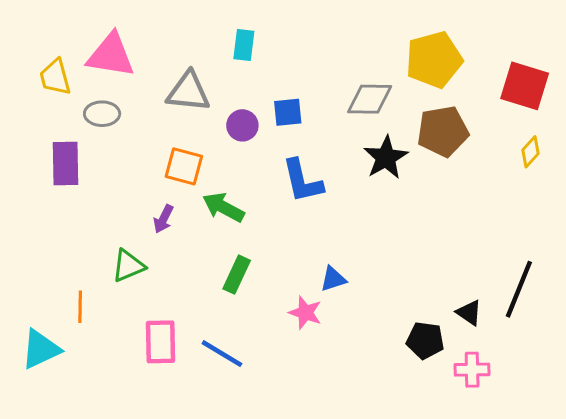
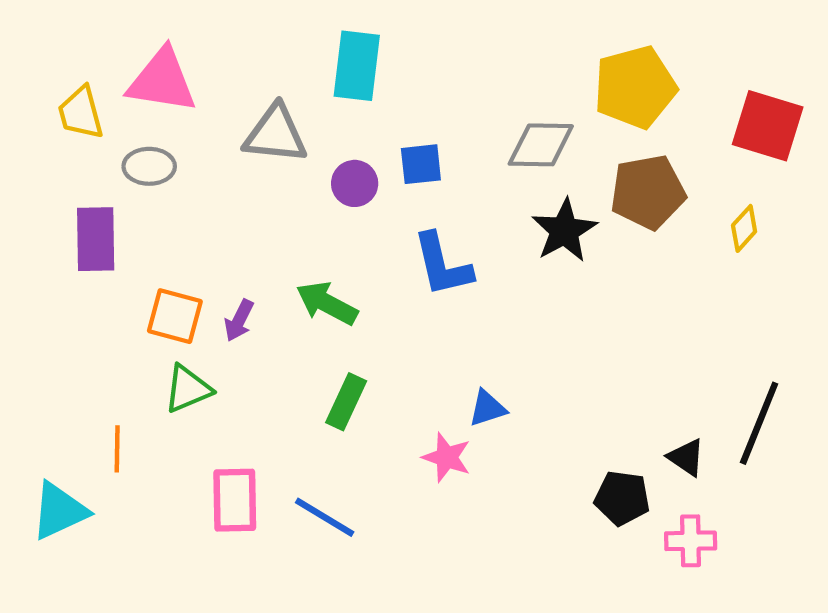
cyan rectangle: (244, 45) -> (357, 66), size x1.5
yellow diamond: (531, 152) -> (744, 228), moved
orange square: (184, 166) -> (175, 316), moved

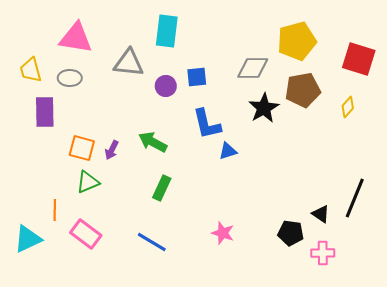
yellow trapezoid: (81, 113) -> (31, 70), moved
blue triangle: (487, 408) -> (228, 151), moved
pink star: (447, 457) -> (223, 233), moved
pink rectangle: (235, 500) -> (86, 234), moved, turned -52

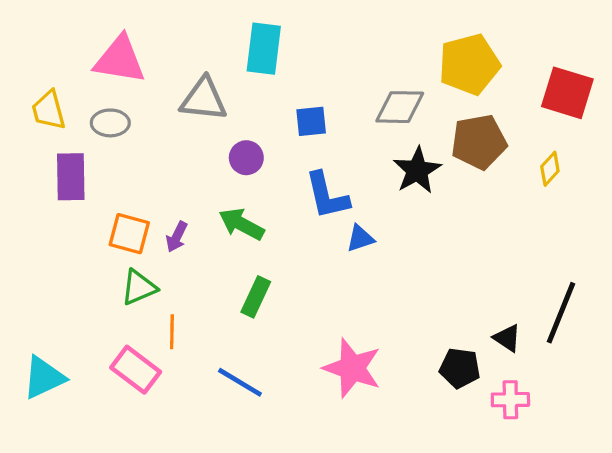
purple circle: (166, 86) -> (246, 158), moved
orange line: (55, 210) -> (172, 332), moved
pink star: (223, 233) -> (352, 368), size x1.6

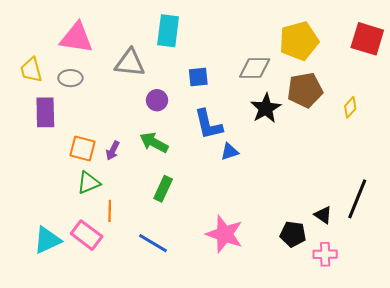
red square: (567, 93) -> (367, 39), moved
cyan triangle: (44, 378) -> (47, 240), moved

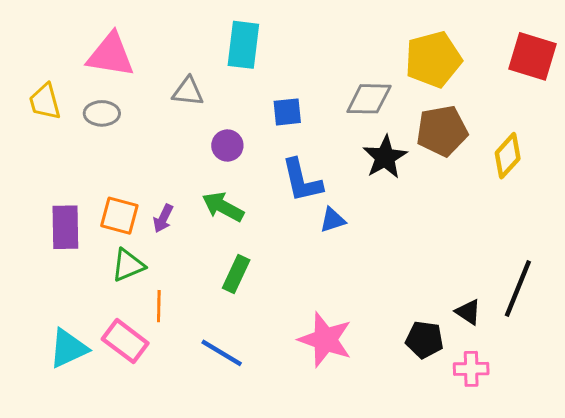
gray triangle: (130, 63) -> (188, 91), size x0.7
yellow diamond: (350, 107) -> (508, 156), size x1.4
purple rectangle: (45, 112) -> (65, 227), moved

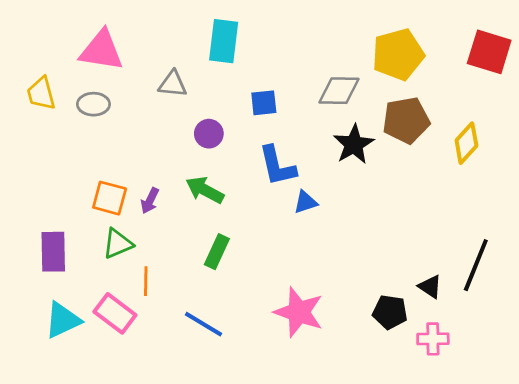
purple rectangle: (65, 227) -> (53, 252), moved

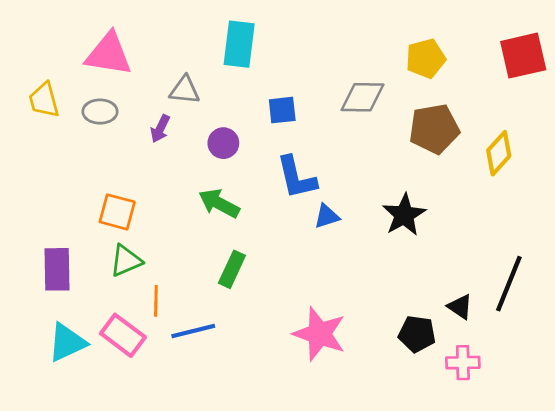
red square: (489, 52) -> (523, 56), turned -30
yellow pentagon: (398, 54) -> (426, 58), size x0.7
black star: (354, 144) -> (404, 215), moved
purple arrow: (150, 201) -> (160, 129), moved
blue line: (203, 324) -> (193, 331), moved, turned -45

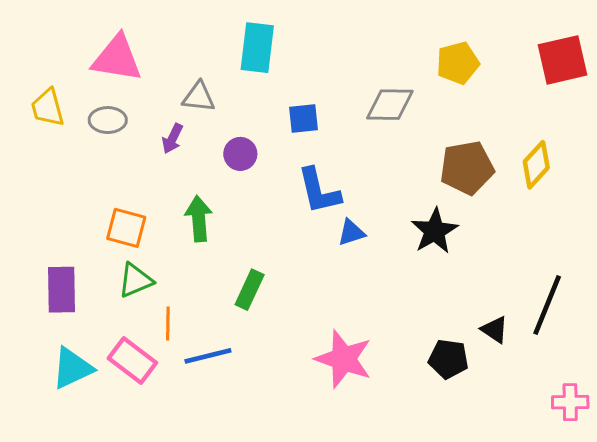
brown pentagon: (434, 129) -> (467, 168), moved
green arrow: (219, 203) -> (199, 219), moved, turned 57
pink cross: (463, 363) -> (570, 402), moved

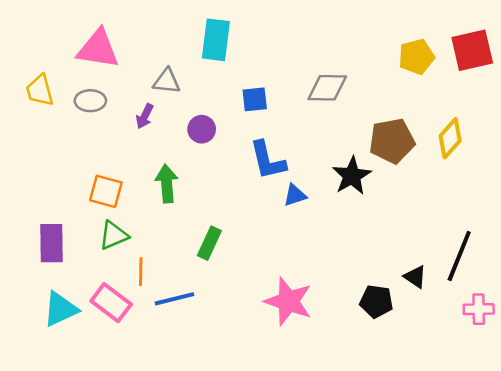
yellow pentagon: (458, 63) -> (417, 57), moved
black star: (435, 231) -> (352, 176), moved
pink cross: (570, 402) -> (479, 309), moved

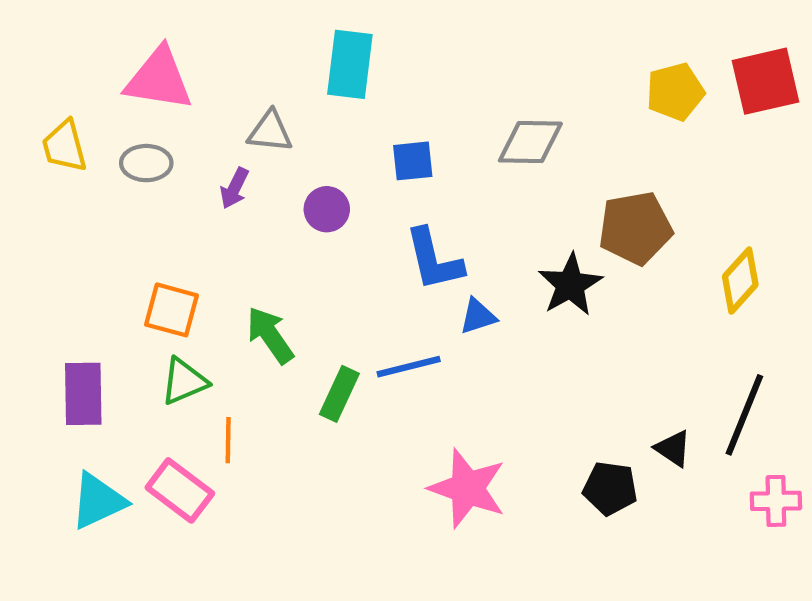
yellow diamond: (450, 138) -> (740, 281), moved
green arrow: (167, 184) -> (270, 335), moved, turned -30
blue line: (174, 299) -> (409, 367), moved

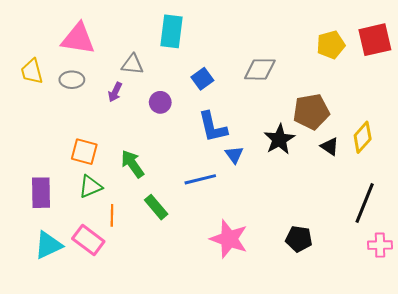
blue square: (413, 161) -> (202, 79), turned -30
blue triangle: (478, 316) -> (234, 155), turned -48
green rectangle: (339, 394) -> (156, 207), moved, turned -65
black triangle: (673, 448) -> (330, 146), moved

